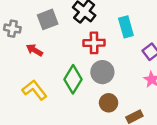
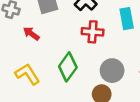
gray circle: (102, 72) -> (112, 71), moved

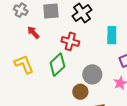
red cross: (93, 32) -> (70, 41), moved

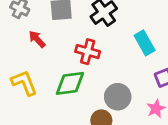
cyan rectangle: (112, 35) -> (145, 43), turned -30
green diamond: (57, 65) -> (70, 83), turned 35

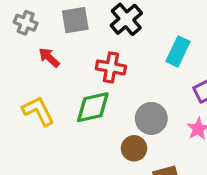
cyan rectangle: (145, 43) -> (178, 51), turned 60

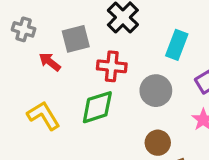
gray square: (75, 20) -> (76, 39), moved
gray circle: (151, 118) -> (156, 91), moved
brown circle: (134, 148) -> (158, 143), moved

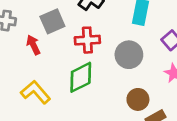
red arrow: (50, 62) -> (33, 45), turned 36

